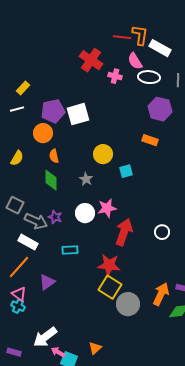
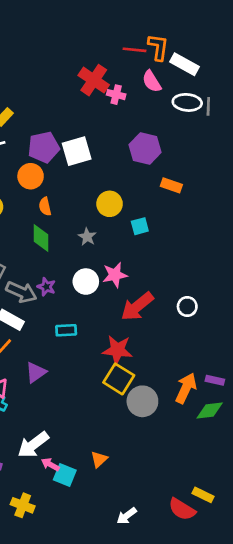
pink cross: (115, 76) -> (116, 95), moved
white ellipse: (149, 77) -> (187, 102), moved
purple hexagon: (160, 109) -> (145, 149), moved
red arrow: (124, 232) -> (137, 307), turned -148

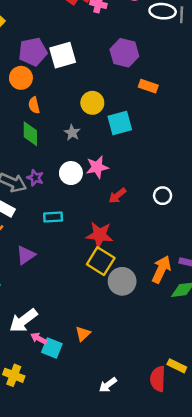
cyan square: (140, 226) -> (120, 123), size x1.5
red arrow: (137, 307) -> (117, 196), size x0.6
red semicircle: (182, 509) -> (158, 379), turned 60

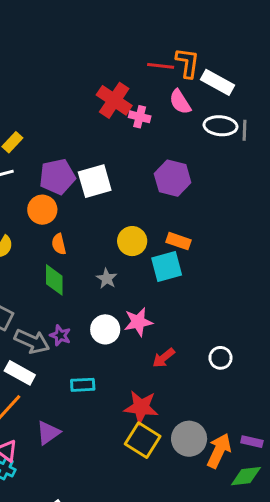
orange rectangle: (148, 86) -> (179, 241), moved
gray circle: (122, 281) -> (189, 439), moved

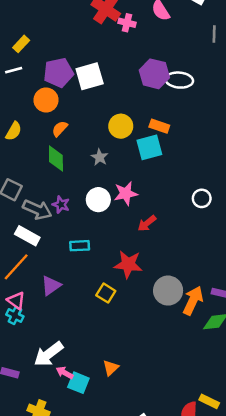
white ellipse: (220, 126) -> (179, 80), moved
orange semicircle: (59, 244) -> (60, 129), turned 56
white circle: (220, 358) -> (202, 198), moved
yellow square: (143, 440) -> (106, 293), moved, size x0.7

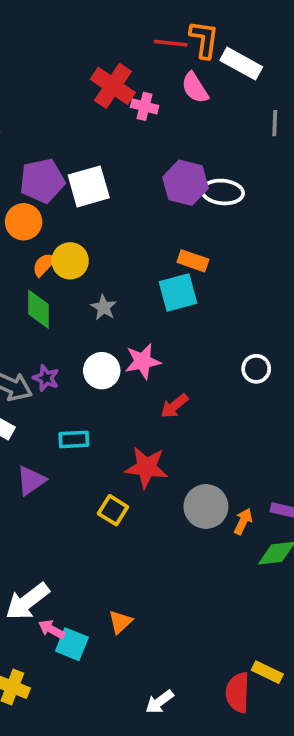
yellow circle: (121, 126) -> (70, 261), moved
purple triangle: (51, 286) -> (31, 480), moved
orange arrow: (193, 301) -> (243, 521), size x0.6

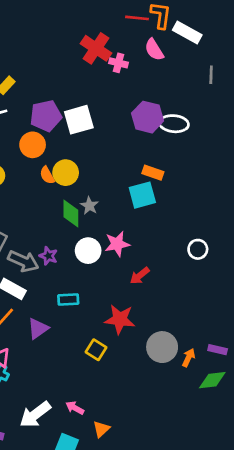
orange semicircle: (44, 265) -> (47, 175), turned -72
green diamond: (38, 309) -> (71, 214), moved
pink arrow: (51, 629) -> (75, 408), moved

